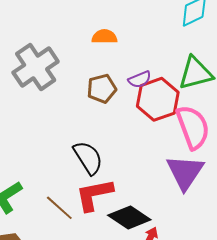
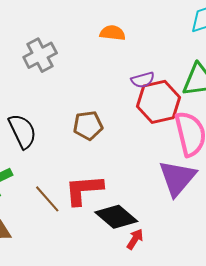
gray cross: (36, 67) -> (40, 55), size x0.7
brown pentagon: (102, 89) -> (88, 125), moved
black semicircle: (88, 158) -> (22, 131), moved

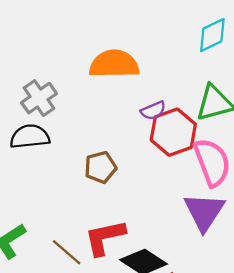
orange semicircle: (113, 33) -> (114, 64), size x1.8
black semicircle: (22, 131) -> (30, 137), moved, turned -63

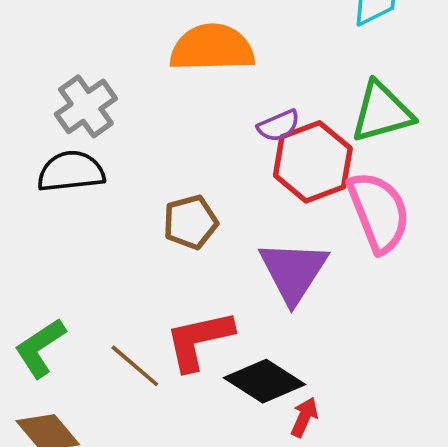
purple triangle: (204, 212) -> (293, 271), moved

